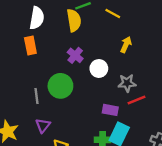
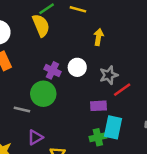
purple cross: (75, 55) -> (52, 70), moved
gray line: (37, 96) -> (22, 110), turned -56
purple triangle: (43, 126) -> (35, 137), turned 35

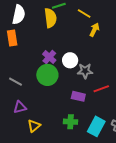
yellow arrow: (98, 37) -> (94, 30), moved
gray star: (109, 75) -> (85, 71), moved
green circle: (43, 94) -> (47, 75), moved
cyan rectangle: (113, 127) -> (96, 126), moved

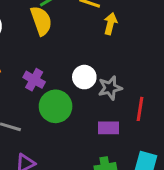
purple cross: (49, 57) -> (34, 80), moved
red line: (101, 89) -> (140, 109), turned -49

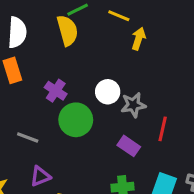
purple rectangle: (108, 128) -> (129, 146), turned 30

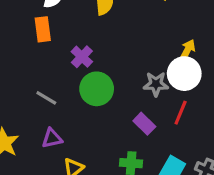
yellow arrow: (139, 39) -> (187, 50), moved
white circle: (108, 92) -> (184, 74), moved, size x1.4

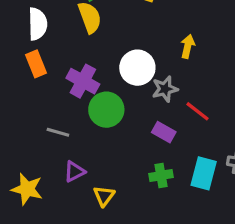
purple cross: (82, 57) -> (83, 81), size x1.4
white circle: (184, 74) -> (137, 68), moved
red line: (181, 113) -> (198, 111), turned -60

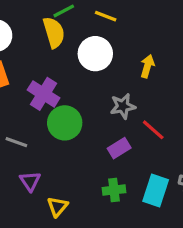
white circle: (137, 68) -> (95, 54), moved
purple rectangle: (164, 132) -> (119, 148), turned -65
purple triangle: (74, 172) -> (30, 181), turned -40

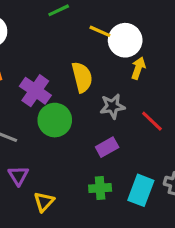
yellow line: (106, 16) -> (100, 31), moved
yellow semicircle: (54, 32) -> (82, 77), moved
white circle: (95, 54) -> (125, 40), moved
red line: (153, 130) -> (152, 121), moved

